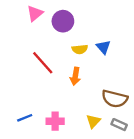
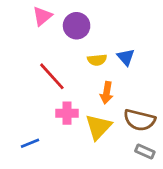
orange arrow: (75, 76) -> (107, 93), moved
pink cross: (55, 121) -> (67, 113), moved
yellow triangle: (93, 121) -> (98, 127), moved, size x1.5

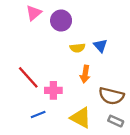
red line: (52, 76) -> (28, 77), moved
yellow triangle: (98, 127) -> (81, 118), moved, turned -45
blue line: (30, 143) -> (38, 114), moved

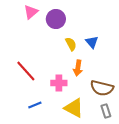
yellow semicircle: (77, 48) -> (71, 44), turned -112
pink cross: (53, 90) -> (59, 83), moved
gray rectangle: (116, 121) -> (106, 111), turned 48

